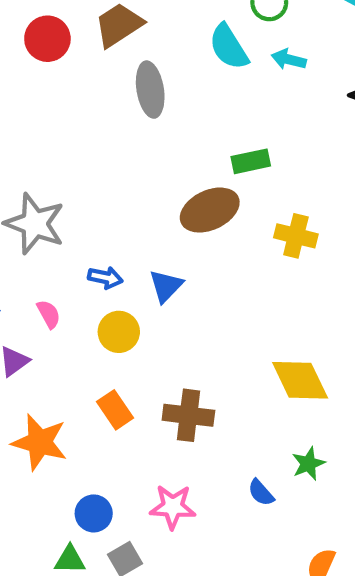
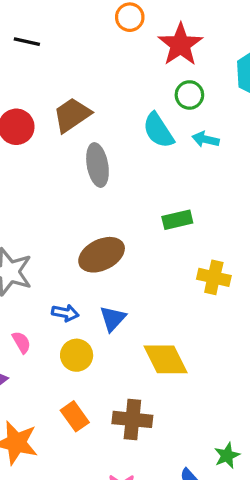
brown ellipse: (210, 210) -> (102, 255), moved
yellow diamond: (300, 380) -> (166, 359), moved

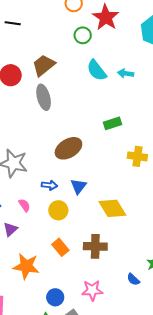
green circle: (189, 95) -> (83, 35), moved
gray ellipse: (97, 165) -> (44, 97), moved

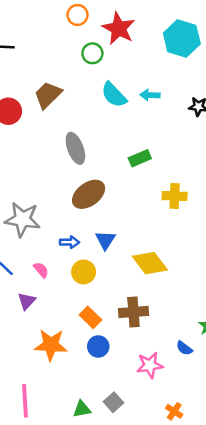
gray ellipse: (44, 97) -> (75, 148), moved
pink star: (92, 290) -> (150, 365), moved
blue circle: (55, 297) -> (98, 346), moved

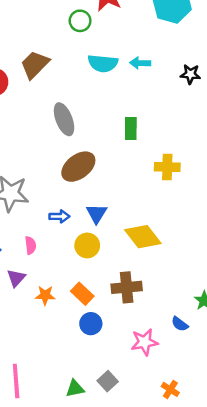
cyan semicircle: (114, 95) -> (103, 63), turned -40
green rectangle: (140, 158) -> (131, 129), turned -65
pink semicircle: (41, 270) -> (30, 245), turned 35
yellow circle: (84, 272) -> (87, 245), moved
orange star: (51, 345) -> (45, 295), moved, size x0.6

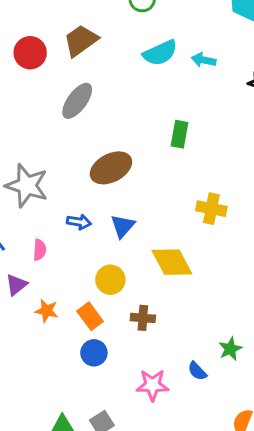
cyan semicircle: (103, 63) -> (160, 53), turned -40
gray ellipse: (64, 119) -> (77, 101), moved, turned 48
yellow cross: (167, 167) -> (211, 209), moved
yellow circle: (87, 245) -> (110, 280), moved
brown cross: (127, 287) -> (143, 318), size x0.7

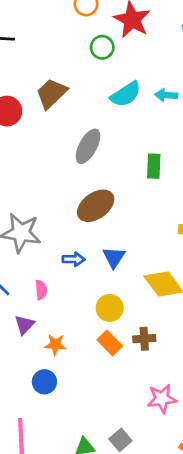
gray ellipse: (77, 101) -> (88, 146), moved
orange rectangle: (90, 316) -> (110, 343), moved
blue circle: (94, 353) -> (44, 382), moved

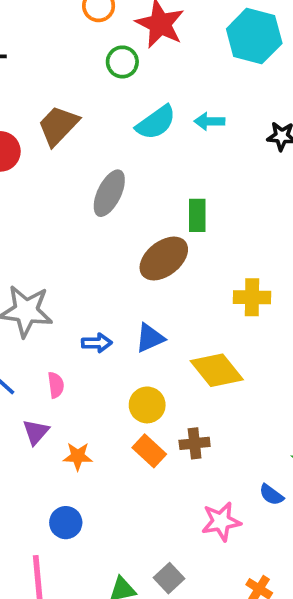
brown ellipse: (96, 206) -> (164, 258), moved
blue triangle: (114, 257) -> (150, 338), turned 35
blue circle: (44, 382) -> (66, 523), moved

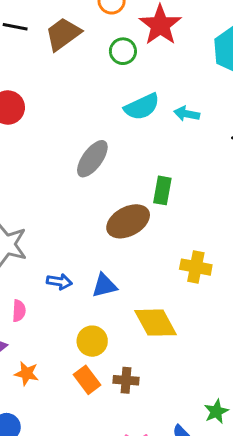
brown trapezoid: (58, 126) -> (63, 34), moved

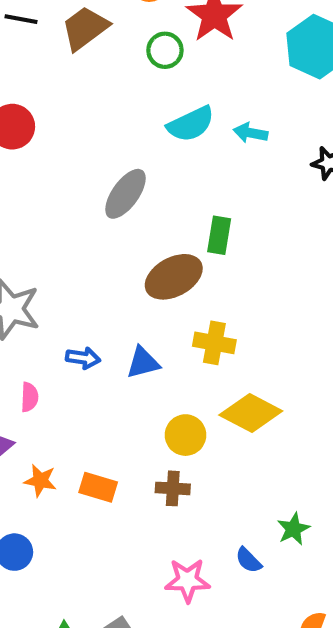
yellow cross: (196, 267) -> (214, 343), moved
yellow diamond: (155, 323) -> (251, 413), moved, turned -33
yellow circle: (92, 341) -> (185, 435), moved
orange rectangle: (87, 380) -> (98, 487), moved, turned -36

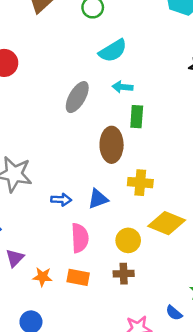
cyan arrow: (251, 133) -> (122, 87), moved
brown ellipse: (174, 277) -> (112, 145), turned -56
pink semicircle: (29, 397) -> (80, 238), moved, size x1.6

